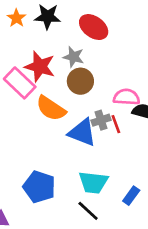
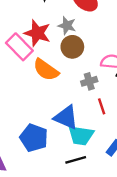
red line: (116, 124) -> (102, 106), moved
blue triangle: (82, 132) -> (66, 117), moved
black line: (88, 211) -> (76, 160), turned -60

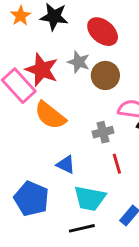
brown circle: (72, 47) -> (105, 75), moved
blue triangle: (66, 117) -> (66, 165), moved, size x0.6

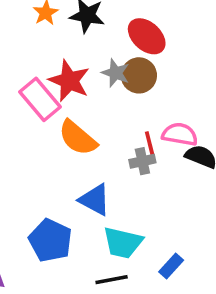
brown circle: (105, 75) -> (139, 75), moved
red line: (117, 164) -> (150, 144), moved
blue triangle: (66, 165) -> (95, 200), size x1.4

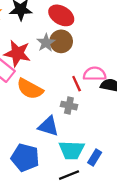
gray star: (115, 73) -> (46, 43), turned 30
gray cross: (142, 161) -> (69, 106), moved, turned 35
blue rectangle: (171, 266) -> (95, 158), moved

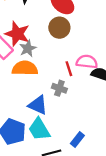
gray star: (46, 43) -> (28, 48), moved
orange semicircle: (30, 89) -> (25, 68), turned 145
cyan trapezoid: (72, 150) -> (39, 129), moved, turned 50

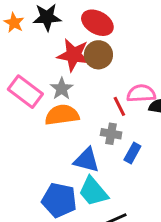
red star: (17, 34) -> (74, 55), moved
blue rectangle: (77, 140) -> (132, 153), moved

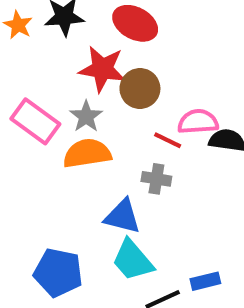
brown circle: (98, 55) -> (140, 88), moved
red line: (119, 106) -> (168, 140), turned -36
blue rectangle: (132, 153) -> (205, 281), moved, turned 48
blue pentagon: (59, 200) -> (58, 273), moved

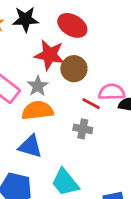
blue triangle: (122, 216) -> (30, 146), moved

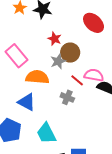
red ellipse: (72, 25) -> (94, 23), moved
red star: (50, 55) -> (55, 39), size x0.6
gray star: (38, 86) -> (58, 61), moved

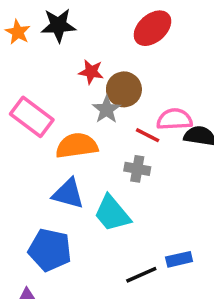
red ellipse: (94, 23) -> (152, 28), turned -70
cyan trapezoid: (46, 133) -> (112, 213), moved

